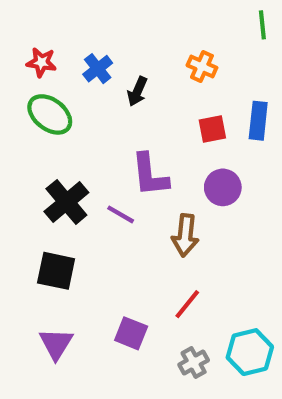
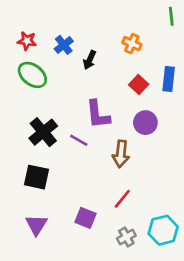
red square: (212, 129) -> (139, 84), turned -36

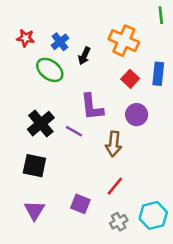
orange cross: (132, 44) -> (124, 41), size x1.6
green ellipse: (32, 75) -> (50, 70), moved

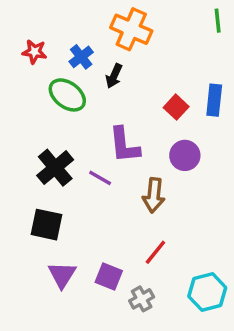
orange cross: (124, 41) -> (131, 29), moved
purple triangle: (34, 210) -> (62, 275), moved
gray cross: (119, 222) -> (142, 299), moved

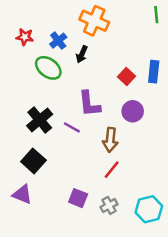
black square: (47, 225) -> (33, 161), turned 30
red line: (155, 252) -> (112, 170), moved
purple triangle: (62, 275) -> (22, 194), moved, turned -40
gray cross: (142, 299) -> (109, 206), moved

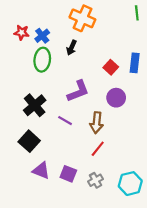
blue cross: (58, 41) -> (42, 36), moved
green ellipse: (48, 68) -> (42, 60), turned 60
purple L-shape: (89, 104) -> (78, 91), turned -105
purple line: (72, 127) -> (65, 121), moved
purple triangle: (22, 194) -> (41, 171), moved

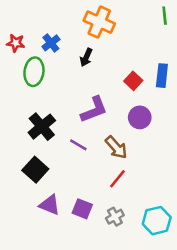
red star: (22, 32) -> (16, 43), moved
green ellipse: (42, 60) -> (34, 72), moved
brown arrow: (97, 123) -> (116, 147), turned -48

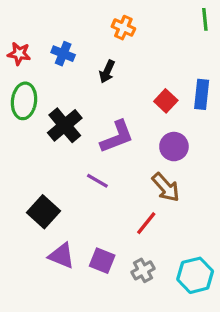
orange cross: (99, 22) -> (123, 28), size x0.6
blue cross: (51, 43) -> (63, 54), turned -30
green ellipse: (34, 72) -> (24, 101), moved
black cross: (42, 127) -> (65, 125), moved
brown arrow: (116, 147) -> (166, 187), moved

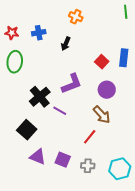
blue cross: (63, 54) -> (39, 33), turned -32
black cross: (65, 125) -> (40, 97), moved
gray cross: (143, 270) -> (88, 166), turned 32

